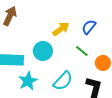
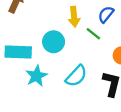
yellow arrow: (61, 29) -> (74, 17), turned 120
green line: (82, 51) -> (93, 34), moved

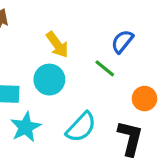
yellow arrow: (74, 17) -> (57, 45), moved, turned -30

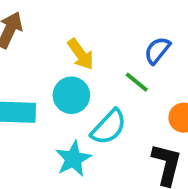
cyan star: (26, 127) -> (73, 159), moved
cyan semicircle: (81, 127) -> (109, 127), moved

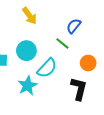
yellow arrow: (81, 54) -> (30, 16), moved

